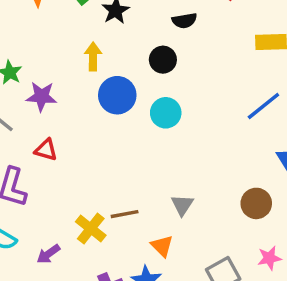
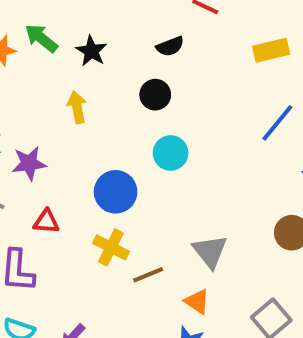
blue circle: (117, 95) -> (116, 192), moved
gray triangle: (182, 205) -> (210, 251), size x1.4
yellow cross: (91, 229) -> (111, 247), moved

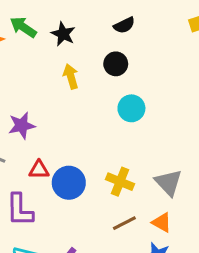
yellow arrow: (77, 107) -> (71, 76), moved
blue circle: (116, 192) -> (69, 183), moved
yellow cross: (111, 247) -> (120, 182), moved
brown line: (148, 275) -> (124, 223), moved

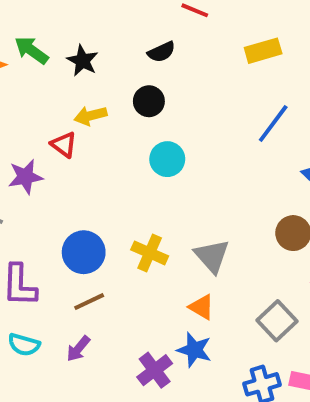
yellow arrow: (71, 76) -> (91, 116), turned -90
red triangle: (39, 170) -> (64, 145), moved, turned 35
brown line: (124, 223) -> (89, 302), moved

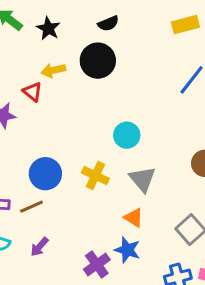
black circle: (149, 101) -> (98, 61), size x1.5
cyan circle: (167, 159) -> (127, 135), moved
brown line: (89, 302) -> (32, 207), moved

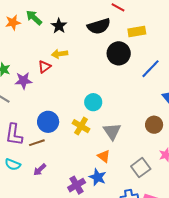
black semicircle: (108, 23) -> (99, 26), size x1.6
yellow rectangle: (185, 25) -> (137, 32), moved
black circle: (98, 61) -> (119, 53), moved
red triangle: (32, 92) -> (45, 67), turned 40
cyan circle: (127, 135) -> (93, 102), moved

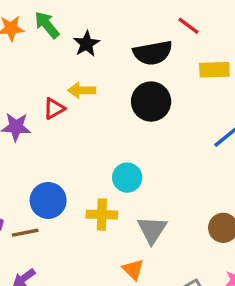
black circle: (119, 53) -> (151, 102), moved
yellow cross: (81, 126) -> (102, 215), turned -36

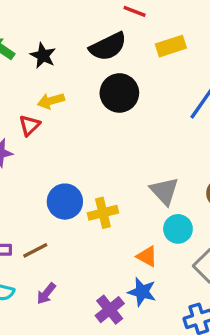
cyan circle: (127, 178) -> (178, 229), moved
blue circle: (48, 200) -> (65, 202), moved
gray triangle: (152, 230) -> (164, 191), moved

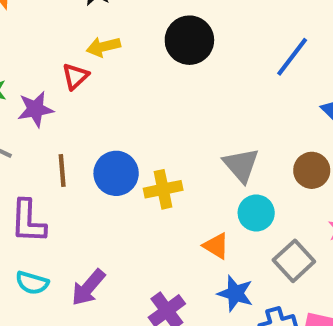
brown line: (35, 250) -> (62, 170), moved, turned -70
blue star: (142, 292) -> (235, 293), moved
purple arrow: (46, 294) -> (88, 288), size x1.4

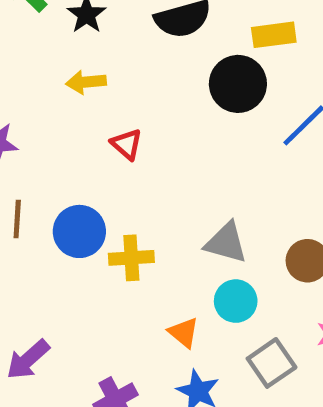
black circle: (189, 40) -> (238, 84), moved
red triangle: (75, 76) -> (127, 144), moved, turned -44
gray triangle: (241, 165) -> (226, 243), turned -42

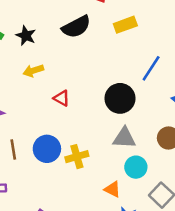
black circle: (238, 84) -> (120, 98), moved

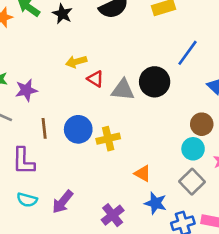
yellow arrow: (33, 71) -> (76, 62), moved
gray triangle: (124, 138) -> (123, 90), moved
cyan circle: (136, 167) -> (193, 149), moved

